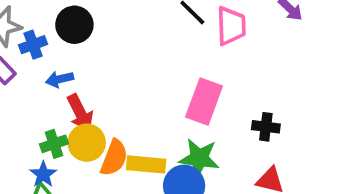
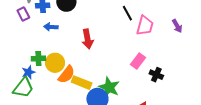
pink rectangle: (204, 102) -> (138, 61), moved, size x0.7
red arrow: (80, 113) -> (88, 39), moved
black cross: (266, 127) -> (156, 75), moved

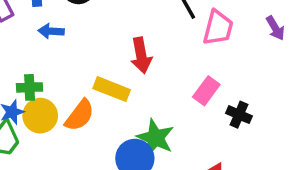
red arrow: (88, 39) -> (141, 55), moved
yellow circle: (55, 63) -> (40, 116), moved
yellow rectangle: (82, 83) -> (112, 89), moved

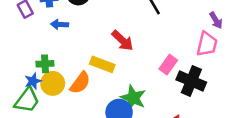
pink trapezoid: (218, 28) -> (207, 44), moved
red arrow: (141, 55) -> (123, 40), turned -35
black cross: (239, 115) -> (191, 81), size x1.6

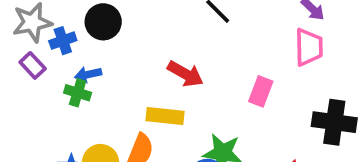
green cross: (45, 64) -> (78, 93), moved, turned 35
black cross: (191, 81) -> (334, 122), moved

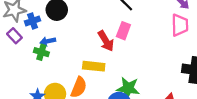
red arrow: (185, 74) -> (106, 41), turned 30
pink rectangle: (261, 91) -> (123, 31), moved

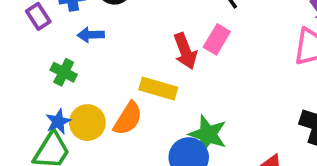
green cross: (41, 52) -> (64, 72), moved

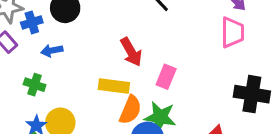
pink rectangle: (217, 39) -> (166, 77), moved
orange semicircle: (128, 119) -> (130, 110), moved

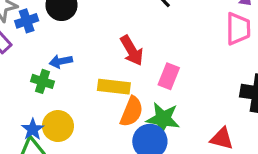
blue arrow: (52, 51) -> (61, 61), moved
green cross: (35, 85) -> (42, 81), moved

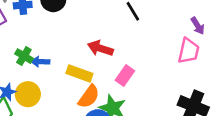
red arrow: (132, 51) -> (100, 48), turned 125
blue arrow: (61, 61) -> (40, 62), moved

